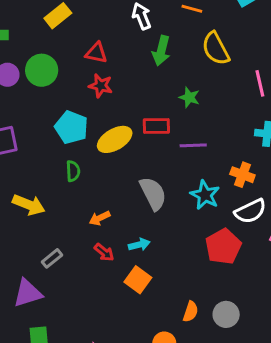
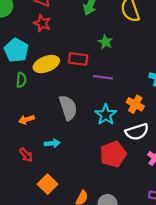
green semicircle: (73, 171) -> (21, 80), moved
red arrow: (104, 252) -> (26, 155), moved
orange square: (138, 280) -> (47, 184), moved

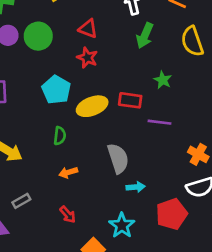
green semicircle: (21, 80) -> (60, 136), moved
cyan star: (106, 115) -> (122, 225), moved
cyan arrow: (52, 143) -> (136, 187), moved

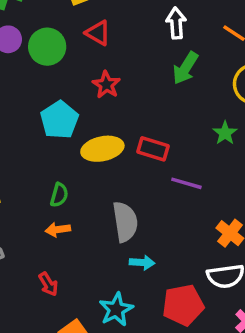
red triangle: (88, 29) -> (98, 33), moved
green star: (163, 80) -> (225, 133), moved
green semicircle: (60, 136) -> (59, 195), moved

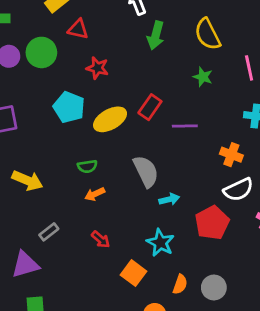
red rectangle: (153, 149) -> (150, 107), turned -55
green semicircle: (59, 195) -> (87, 166), turned 84

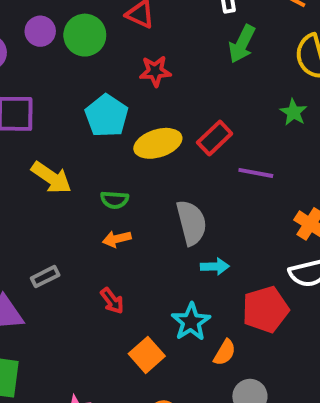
red star: (97, 68) -> (155, 71), turned -30
yellow arrow: (27, 180) -> (51, 178), moved
orange semicircle: (180, 284) -> (225, 352), moved

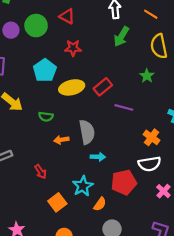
purple circle: (40, 31) -> (11, 30), moved
orange arrow: (117, 239) -> (61, 140), moved

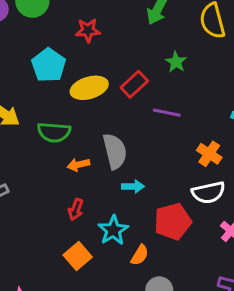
green star: (147, 76) -> (176, 62), moved
green semicircle: (46, 117) -> (54, 132), size x1.5
red arrow: (41, 172) -> (76, 209), moved, turned 56

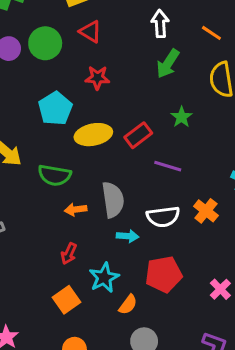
white semicircle: (208, 193) -> (163, 217), moved

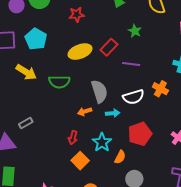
cyan pentagon: (55, 109) -> (36, 39), moved
orange arrow: (76, 210) -> (85, 111), moved
red arrow: (69, 254) -> (73, 138), moved

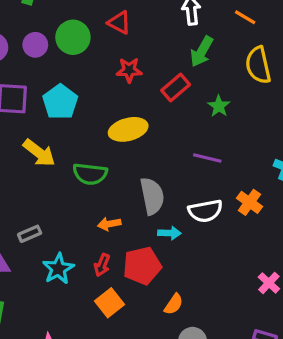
red rectangle: (109, 47) -> (176, 87), moved
orange arrow: (85, 111) -> (109, 224), moved
red pentagon: (140, 134) -> (142, 266), moved
cyan star: (102, 142) -> (58, 269), moved

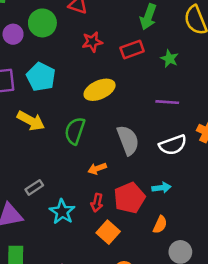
red rectangle: (176, 87) -> (132, 49), turned 30
green semicircle: (90, 174) -> (75, 131), turned 112
cyan arrow: (169, 233) -> (161, 188), moved

